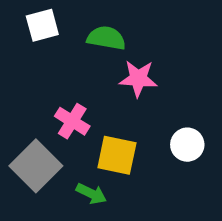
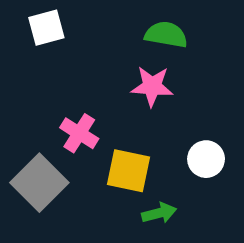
green semicircle: (106, 38) -> (166, 35), moved
green arrow: (91, 194) -> (159, 213), moved, turned -40

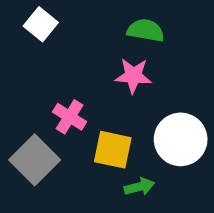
white square: (46, 28) -> (41, 24), turned -36
white circle: (206, 159) -> (181, 139), size x1.6

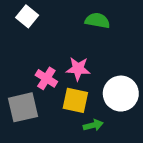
pink star: (133, 76) -> (78, 69), moved
gray square: (35, 160) -> (23, 107), turned 32

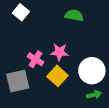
yellow square: (75, 100) -> (57, 76), turned 30
green arrow: (93, 125) -> (94, 95), moved

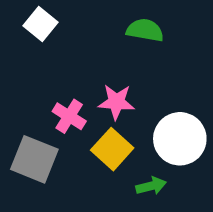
gray square: (18, 81) -> (34, 159), turned 35
green arrow: (94, 95) -> (151, 186), moved

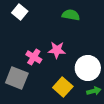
yellow square: (112, 149) -> (63, 87), moved
green arrow: (151, 186) -> (94, 91), moved

